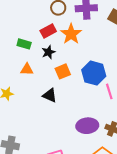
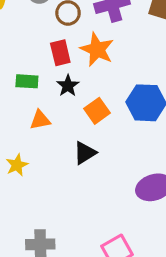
red rectangle: (48, 31) -> (60, 53), turned -63
black triangle: (50, 95) -> (85, 153), turned -42

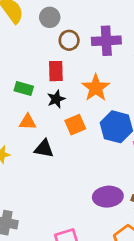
orange star: (97, 50) -> (96, 88), moved
black triangle: (85, 153) -> (44, 149), moved, turned 30

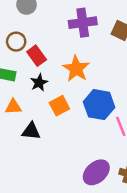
brown circle: (69, 40) -> (16, 42), moved
red rectangle: (56, 71) -> (37, 56), turned -30
purple ellipse: (108, 197) -> (96, 172), turned -32

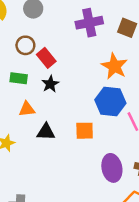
orange star: (76, 69) -> (114, 66), moved
orange square: (59, 106) -> (85, 131), moved, turned 30
purple ellipse: (96, 172) -> (112, 168), turned -56

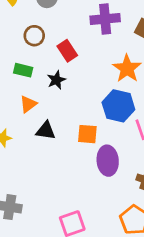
red rectangle: (46, 58) -> (67, 51), moved
orange triangle: (27, 109) -> (28, 104), turned -36
purple ellipse: (112, 168) -> (108, 161), moved

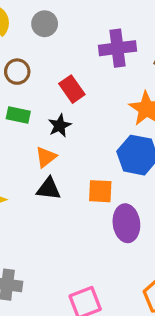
brown circle: (34, 36) -> (17, 72), moved
orange triangle: (28, 104) -> (46, 157), moved

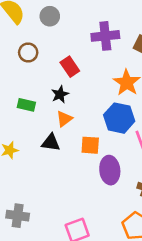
green rectangle: (18, 115) -> (26, 105), moved
orange triangle: (46, 157) -> (64, 119), moved

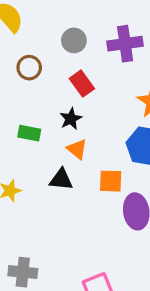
gray circle: (50, 16) -> (74, 40), moved
orange triangle: (64, 119) -> (77, 149), turned -42

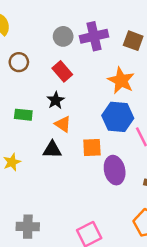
gray circle: (74, 40) -> (63, 36), moved

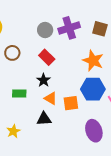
orange square: (92, 148) -> (71, 103), moved

